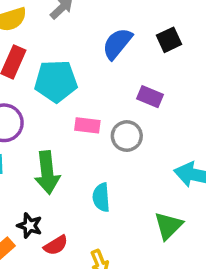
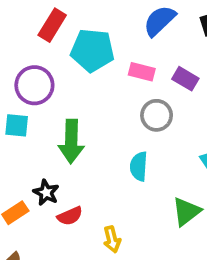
pink rectangle: (87, 125) -> (142, 72), moved
cyan semicircle: (101, 197) -> (139, 166), moved

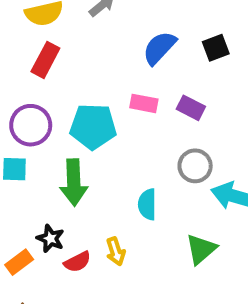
cyan pentagon: (92, 50) -> (93, 127), moved
gray circle: (157, 115) -> (195, 166), moved
yellow arrow: (112, 239) -> (116, 251), moved

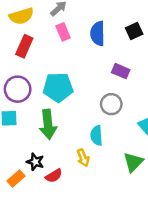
blue semicircle: (159, 48) -> (98, 34), turned -40
pink rectangle: (144, 103) -> (63, 32), moved, turned 60
gray circle: (195, 166) -> (111, 104), moved
yellow arrow: (116, 251) -> (83, 158), moved

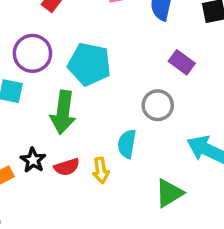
red semicircle: (54, 176) -> (67, 167), moved

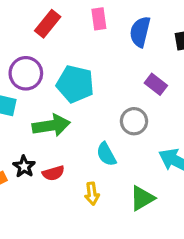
green arrow: (63, 112) -> (51, 125), turned -108
cyan semicircle: (127, 144) -> (106, 154), turned -40
yellow arrow: (101, 170) -> (92, 194), moved

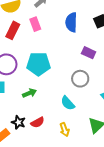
pink rectangle: (99, 19) -> (35, 24), moved
green arrow: (51, 125) -> (29, 93), size x0.6

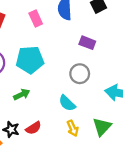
pink rectangle: (35, 24) -> (36, 19), moved
yellow arrow: (64, 130) -> (73, 128), moved

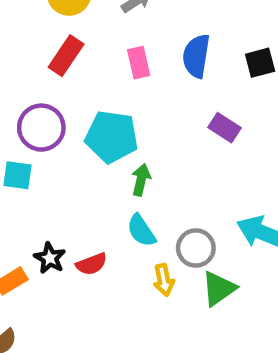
gray circle: (80, 74) -> (196, 248), moved
green arrow: (22, 94) -> (141, 180), moved, turned -63
cyan semicircle: (67, 103) -> (141, 231), moved

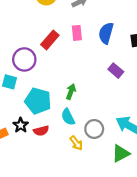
red rectangle: (66, 56) -> (50, 40), moved
cyan pentagon: (112, 137) -> (38, 101), moved
yellow arrow: (164, 280) -> (76, 143), turned -32
green triangle: (219, 289) -> (121, 153), moved

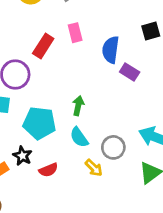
blue semicircle: (106, 33) -> (111, 50), moved
red semicircle: (41, 131) -> (48, 170), moved

